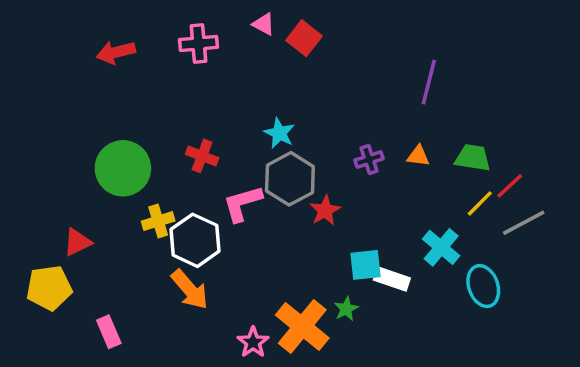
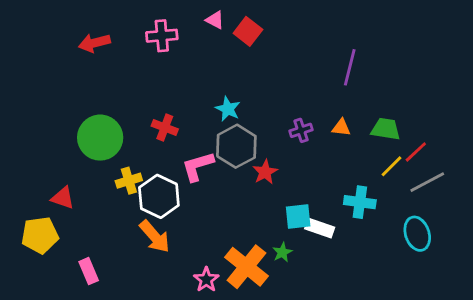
red triangle: (77, 242) -> (63, 198), turned 45
cyan cross: (441, 247) -> (360, 202), turned -32
cyan ellipse: (483, 286) -> (417, 234), moved

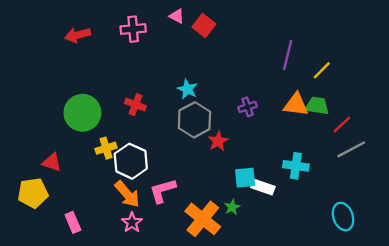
orange triangle: (341, 128) -> (296, 105), moved, size x1.6
pink L-shape: (198, 166) -> (163, 191), moved
yellow line: (391, 166) -> (322, 70), moved
cyan ellipse: (417, 234) -> (343, 217), moved
pink star: (206, 280) -> (132, 222), moved

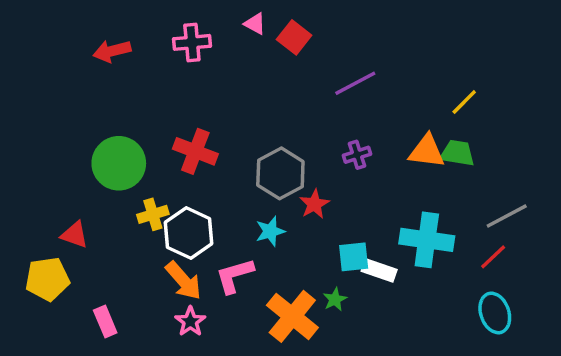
purple line: (288, 55) -> (355, 83), moved, turned 48
cyan star: (187, 89) -> (270, 231), moved, turned 30
red cross: (135, 105) -> (195, 151), size x1.4
red line: (342, 125) -> (493, 257), moved
cyan cross: (296, 166) -> (427, 240), size x1.4

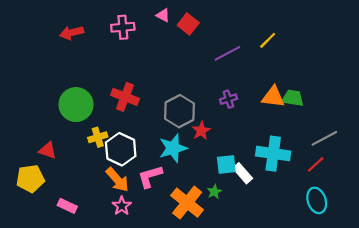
yellow line: (464, 102) -> (268, 40), moved
cyan star: (270, 231) -> (173, 148), size x1.5
white rectangle: (379, 270) -> (243, 173), turned 30
pink rectangle: (105, 322) -> (67, 206), turned -42

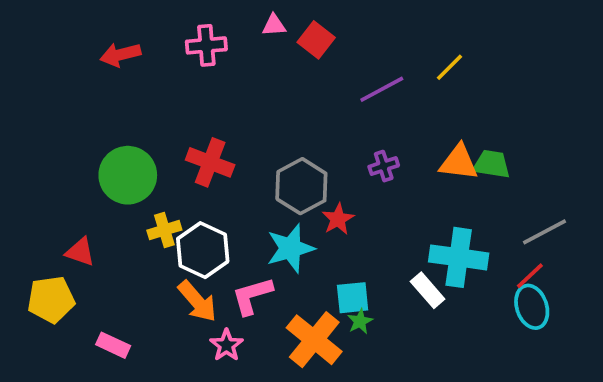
pink triangle: (163, 15) -> (274, 25), turned -32
cyan square: (226, 164) -> (353, 298), moved
white rectangle: (243, 173) -> (428, 290), moved
cyan ellipse: (317, 200) -> (532, 307), moved
pink star: (122, 206) -> (226, 345), moved

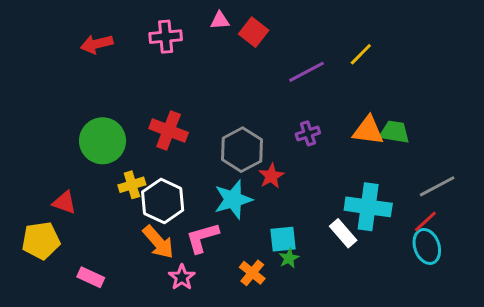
orange cross: (314, 340) -> (252, 273), size x0.6

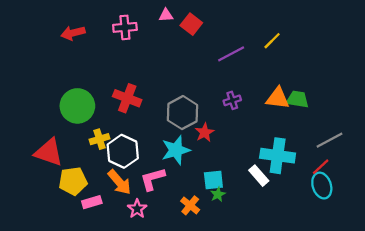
red triangle: (64, 202) -> (49, 152), size x1.6
yellow pentagon: (41, 241) -> (73, 181), moved
pink rectangle: (91, 277) -> (92, 202), moved, turned -42

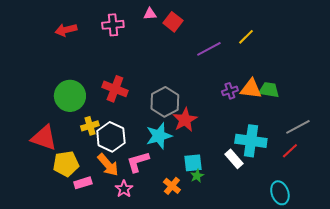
purple cross: (232, 100) -> (230, 91), moved
red star: (205, 132) -> (185, 120), size x1.4
cyan ellipse: (322, 186) -> (280, 193), moved

